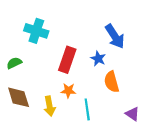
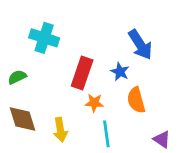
orange star: (68, 91) -> (94, 103), moved

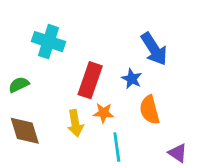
yellow arrow: (60, 130) -> (75, 123), moved

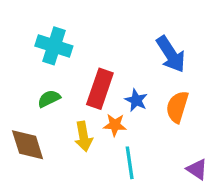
blue star: (132, 79) -> (136, 100), moved
green semicircle: (19, 85) -> (49, 99), moved
orange semicircle: (150, 110) -> (177, 107), moved, turned 32

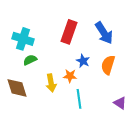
cyan cross: (54, 46) -> (23, 39), moved
red rectangle: (100, 89) -> (69, 32), moved

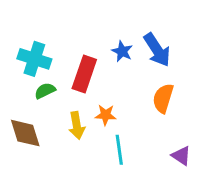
red rectangle: (69, 32) -> (84, 74), moved
blue star: (83, 61) -> (122, 51), moved

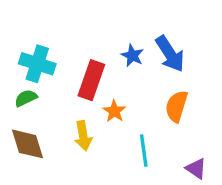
green semicircle: (45, 91) -> (26, 98), moved
orange star: (106, 115) -> (114, 111), moved, turned 30
cyan line: (119, 150) -> (144, 151), moved

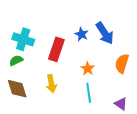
orange semicircle: (177, 106) -> (122, 63), moved
orange star: (114, 111) -> (88, 69), moved

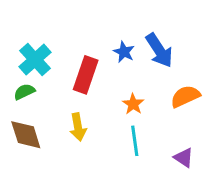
cyan cross: (23, 39) -> (35, 60), turned 30
orange semicircle: (122, 63) -> (185, 96), turned 48

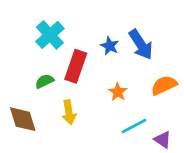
cyan cross: (35, 60) -> (50, 35), moved
green semicircle: (24, 92) -> (44, 81), moved
cyan line: (135, 141) -> (134, 126), moved, turned 70

